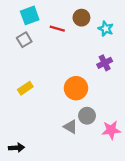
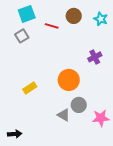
cyan star: (106, 29) -> (101, 19), moved
yellow rectangle: (25, 88) -> (30, 88), moved

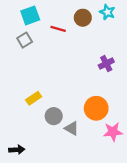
cyan star: (101, 19) -> (107, 12), moved
orange circle: (69, 80) -> (96, 108), moved
gray circle: (79, 105) -> (54, 116), moved

